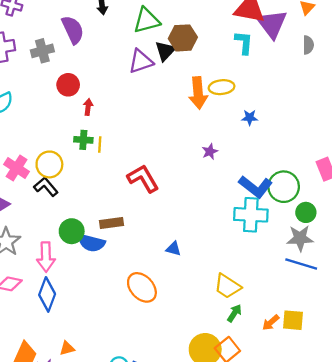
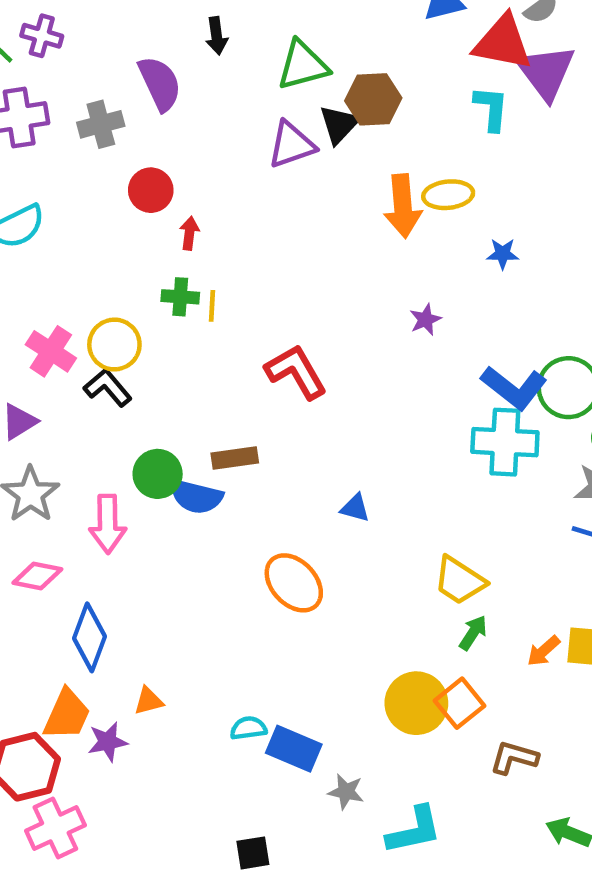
blue diamond: (47, 294) -> (89, 637), moved

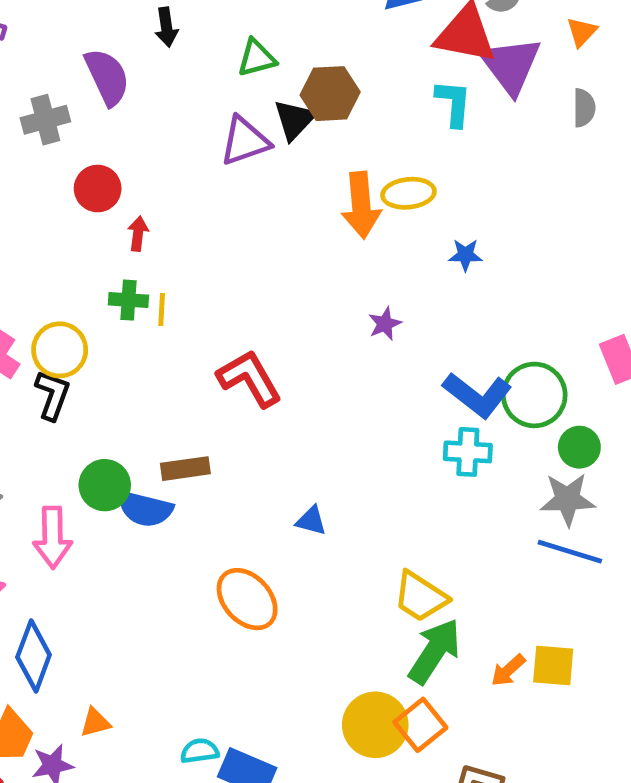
green triangle: (303, 65) -> (257, 58), size x0.7
black L-shape: (108, 388) -> (53, 395), turned 60
cyan cross: (505, 442) -> (468, 452), size x0.7
green arrow: (473, 633) -> (435, 651), size x1.8

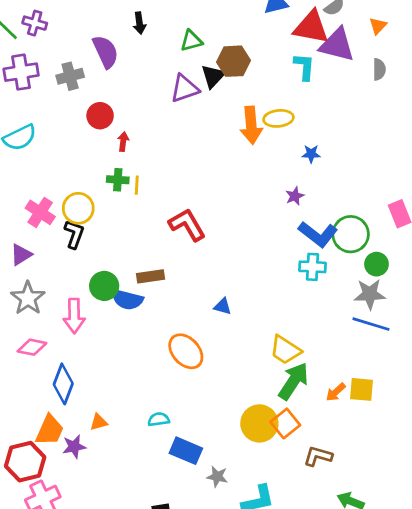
purple triangle: (511, 65) -> (337, 45), turned -39
purple star: (385, 324) -> (295, 196), moved
cyan semicircle: (200, 751) -> (159, 419), moved

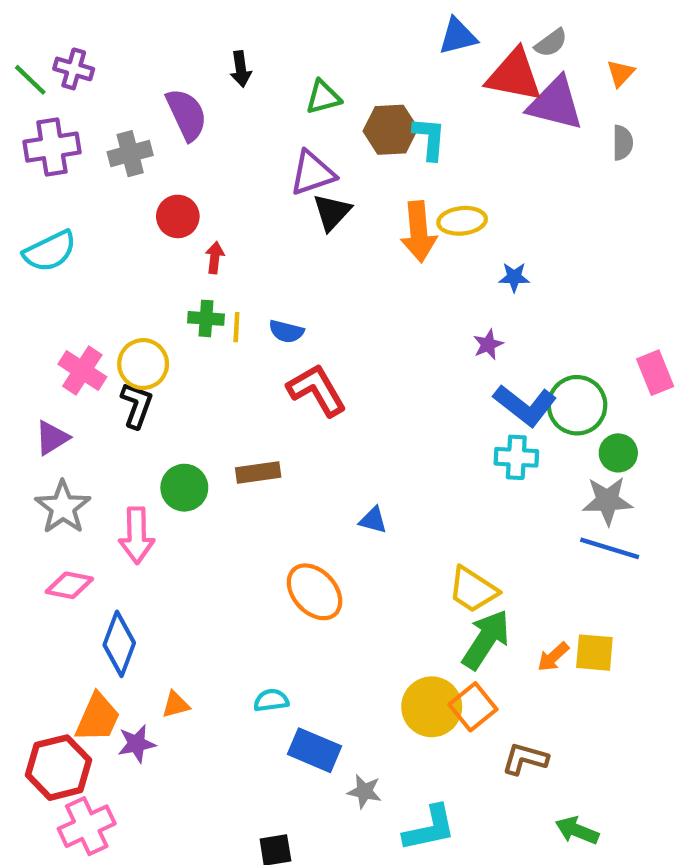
cyan L-shape: (304, 67) -> (430, 138), moved
black triangle: (213, 76) -> (332, 212), moved
blue semicircle: (127, 300) -> (286, 331), moved, size x0.7

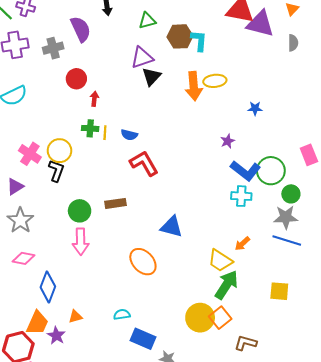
blue star: (514, 277) -> (255, 108), moved
blue triangle: (373, 520) -> (172, 227), size x1.6
pink arrow: (137, 535) -> (81, 242), moved
orange arrow: (553, 657) -> (242, 244), moved
purple star: (137, 744) -> (56, 336), turned -30

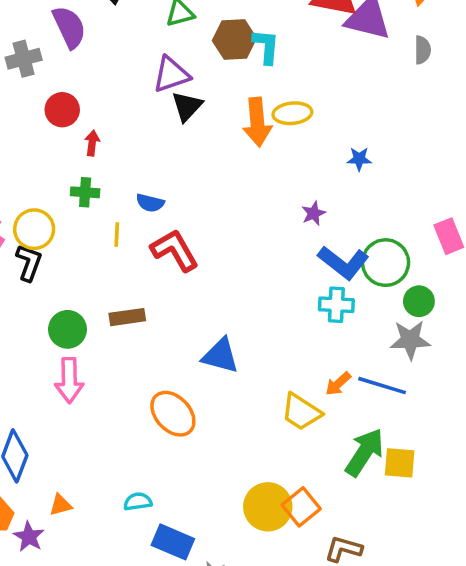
yellow line: (105, 133) -> (117, 234), moved
blue line: (287, 240) -> (382, 386), moved
green arrow: (226, 285) -> (364, 452), moved

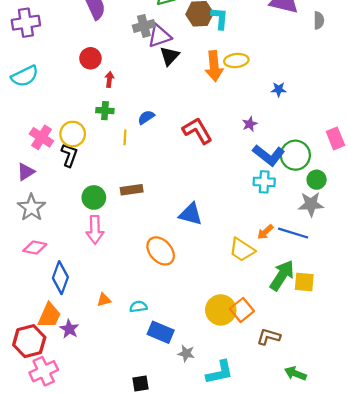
gray cross: (24, 59) -> (144, 26), moved
blue semicircle: (150, 203) -> (146, 117), turned 132
red L-shape: (175, 250) -> (197, 131), moved
orange triangle: (60, 505) -> (104, 300), moved

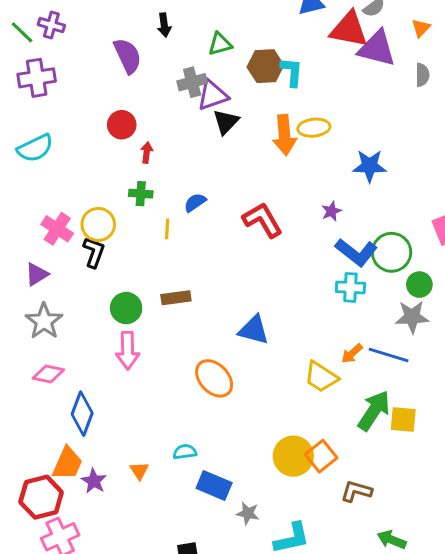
blue star: (279, 89) -> (370, 166), size x1.6
orange triangle: (104, 300) -> (139, 471), moved, turned -48

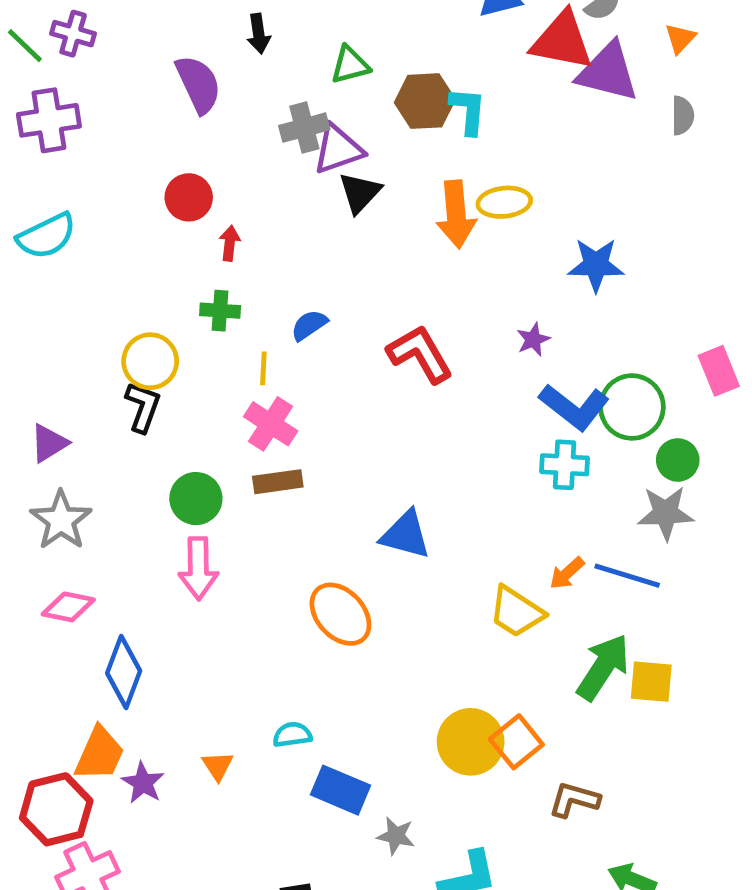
pink cross: (57, 229) -> (271, 424), moved

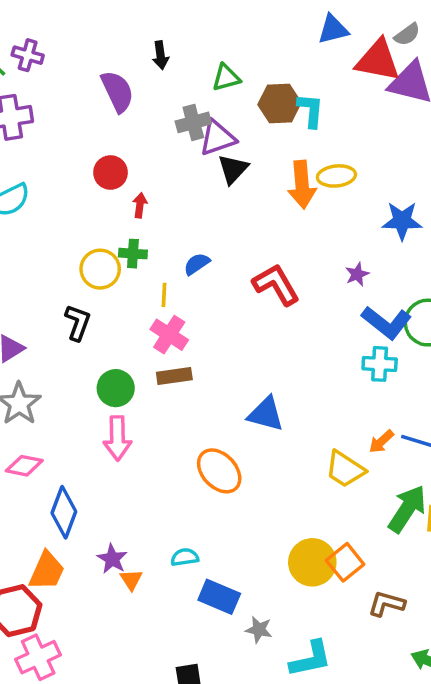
yellow circle: (150, 361) -> (100, 269), moved
purple star: (143, 783) -> (112, 559), moved

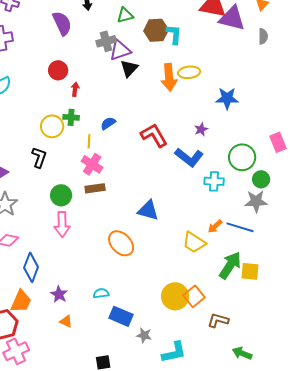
blue L-shape: (386, 323) -> (189, 157), moved
orange triangle: (131, 580) -> (66, 321), moved, turned -32

